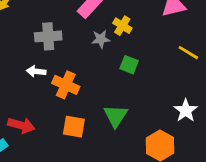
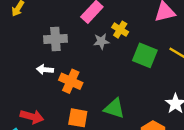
green square: (129, 65) -> (145, 55), moved, size x1.5
green triangle: (116, 116) -> (114, 108), turned -45

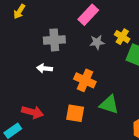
yellow cross: (120, 30) -> (122, 37), moved
orange cross: (71, 81) -> (85, 80), moved

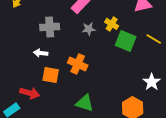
green triangle: (109, 105) -> (85, 103), moved
orange square: (75, 113) -> (51, 75), moved

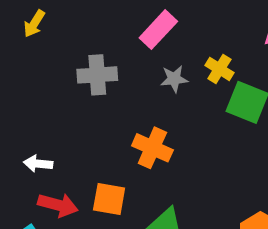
white arrow: (41, 53) -> (38, 164), moved
orange square: (51, 75) -> (109, 199), moved

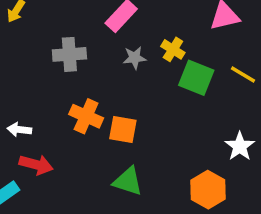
orange cross: (152, 148) -> (86, 116), moved
orange square: (109, 199) -> (123, 130), moved

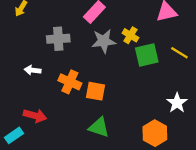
gray star: (135, 58) -> (104, 41), size x1.5
green square: (196, 78) -> (147, 55), turned -35
white arrow: (19, 130) -> (33, 70), moved

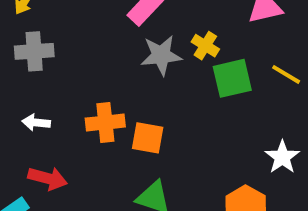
gray cross: (58, 39) -> (34, 51), moved
white arrow: (33, 70) -> (36, 123), moved
orange cross: (70, 82) -> (105, 123), turned -30

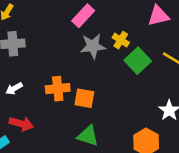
green square: (232, 78) -> (138, 61), turned -30
white arrow: (36, 123) -> (14, 89), turned -35

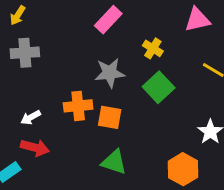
gray star: (93, 46) -> (110, 73), moved
green square: (138, 61) -> (159, 87), moved
white arrow: (14, 89) -> (31, 117), moved

